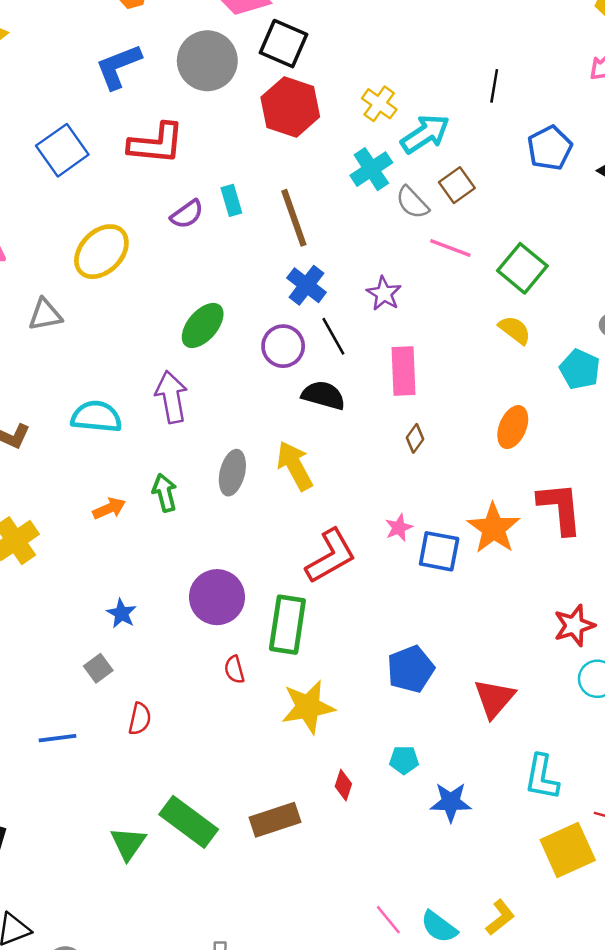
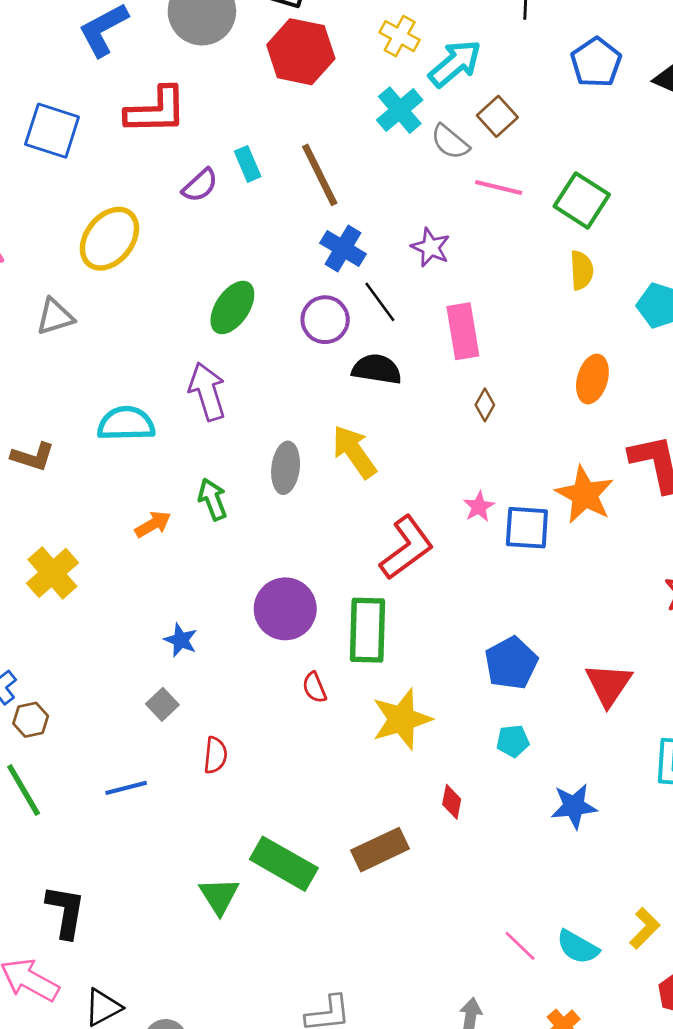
blue square: (62, 150) -> (52, 131), turned -30
yellow semicircle: (515, 330) -> (582, 270), turned 56
cyan pentagon: (404, 760) -> (513, 741), moved

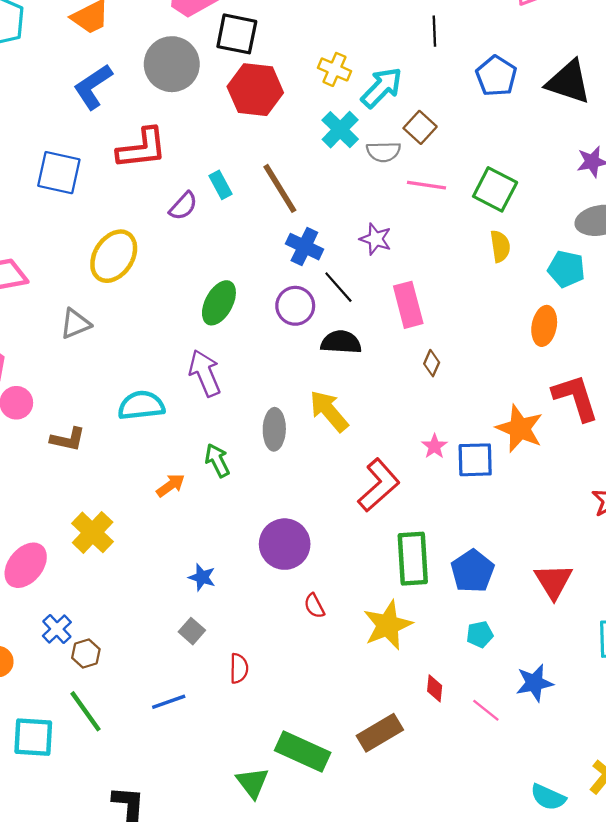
gray semicircle: (450, 142) -> (383, 152), turned -36
orange ellipse: (592, 379) -> (544, 326), moved
green rectangle: (368, 630) -> (413, 559), moved
pink line: (520, 946) -> (486, 710), moved

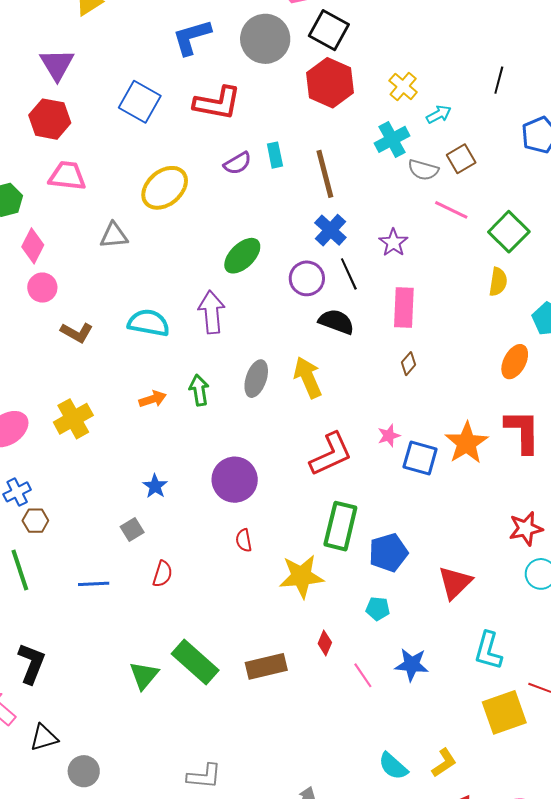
cyan arrow: (382, 87) -> (439, 114), size x0.6

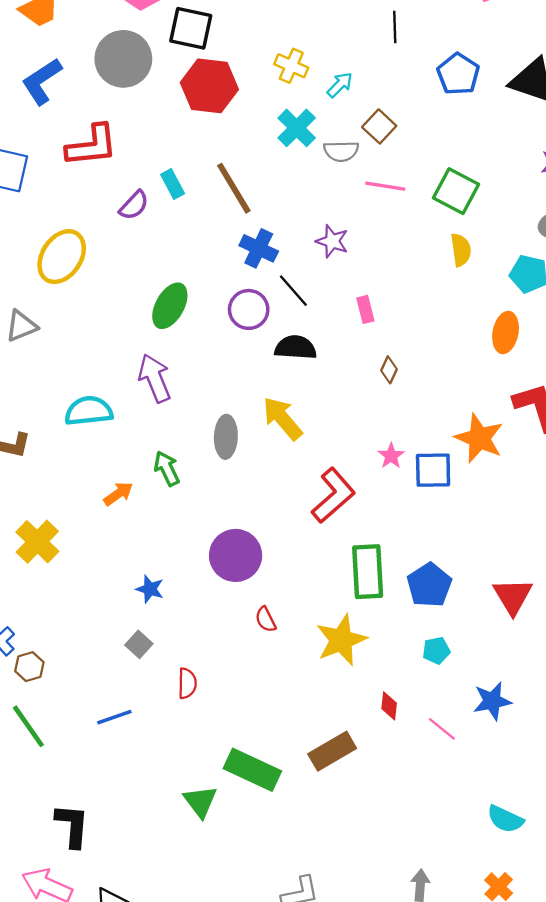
pink rectangle: (404, 308) -> (365, 309), size x0.6

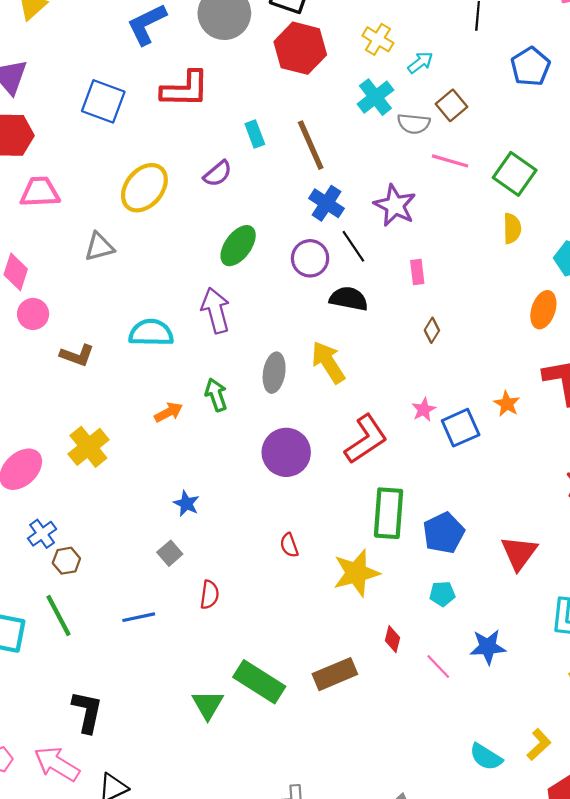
purple semicircle: (134, 205) -> (218, 174), moved
purple star: (332, 241) -> (395, 205), size x1.4
orange star: (479, 438) -> (507, 404), size x0.6
blue square: (433, 470) -> (461, 428), turned -30
purple circle: (236, 555) -> (286, 452), moved

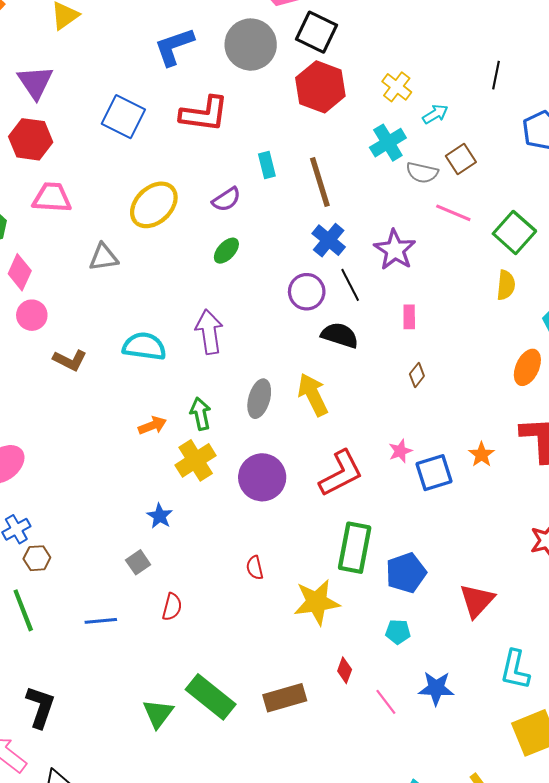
green ellipse: (238, 246) -> (226, 251), moved, size x0.7
yellow cross: (88, 447) -> (196, 460), moved

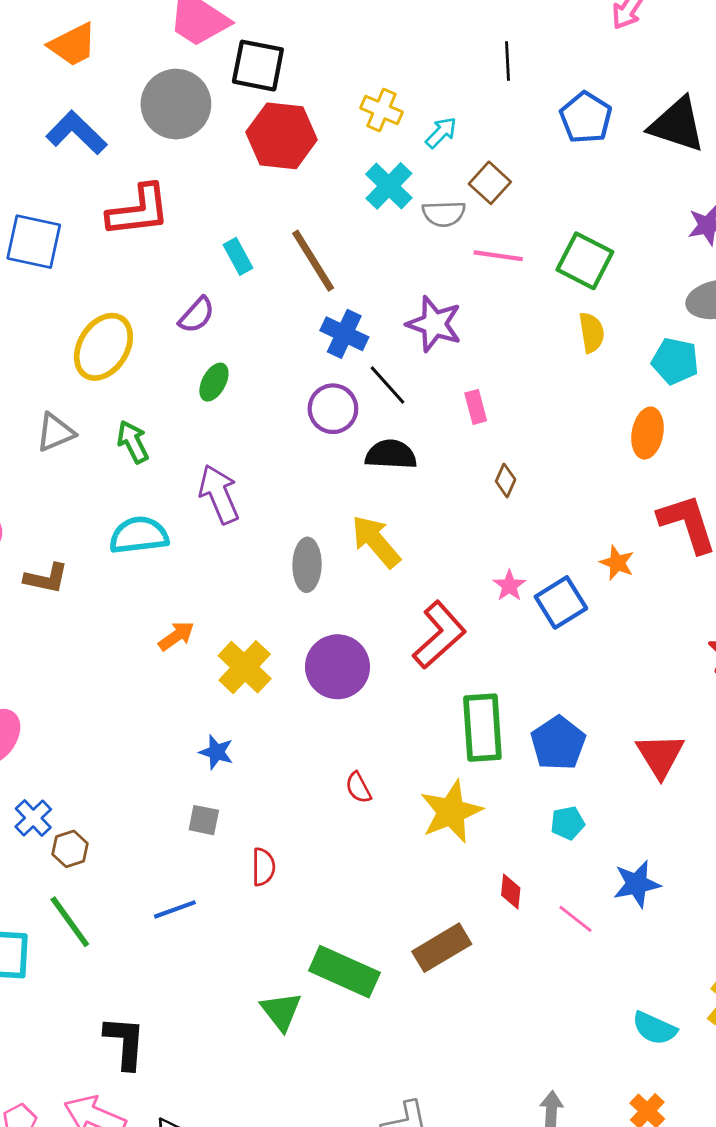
blue L-shape: (174, 47) -> (76, 133), turned 78
green arrow: (200, 414) -> (133, 442), moved
gray square: (138, 562) -> (204, 820), turned -30

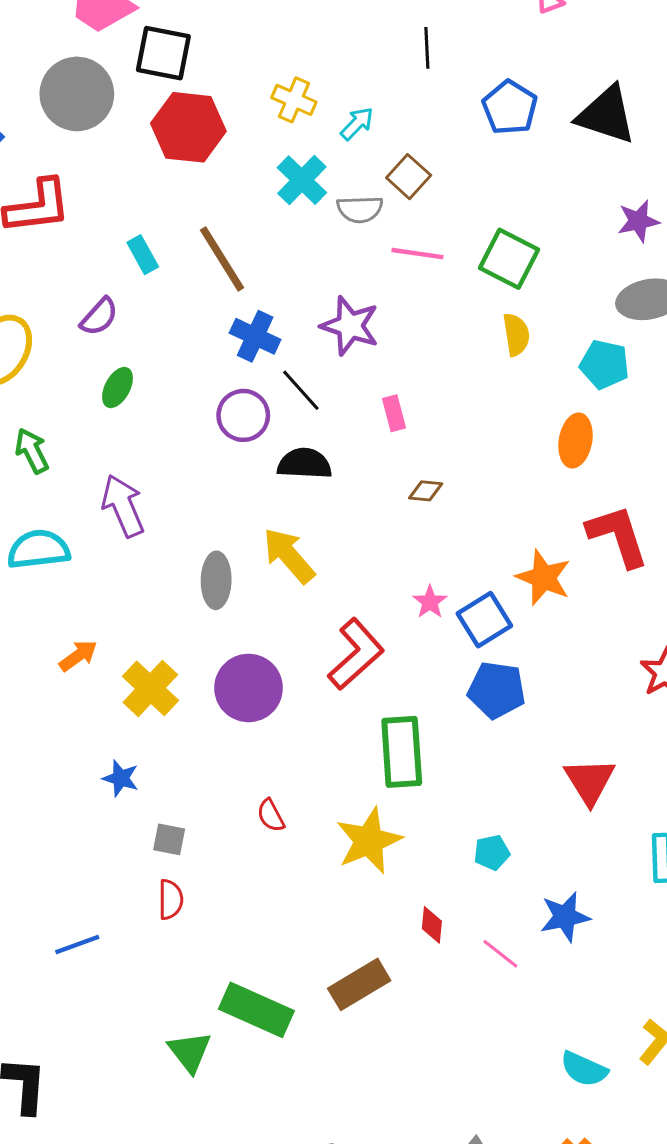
brown diamond: (506, 480) -> (426, 491), turned 72
orange star: (617, 563) -> (544, 578), size x1.5
blue pentagon: (558, 743) -> (497, 690), moved, turned -30
gray square: (204, 820) -> (169, 839), moved

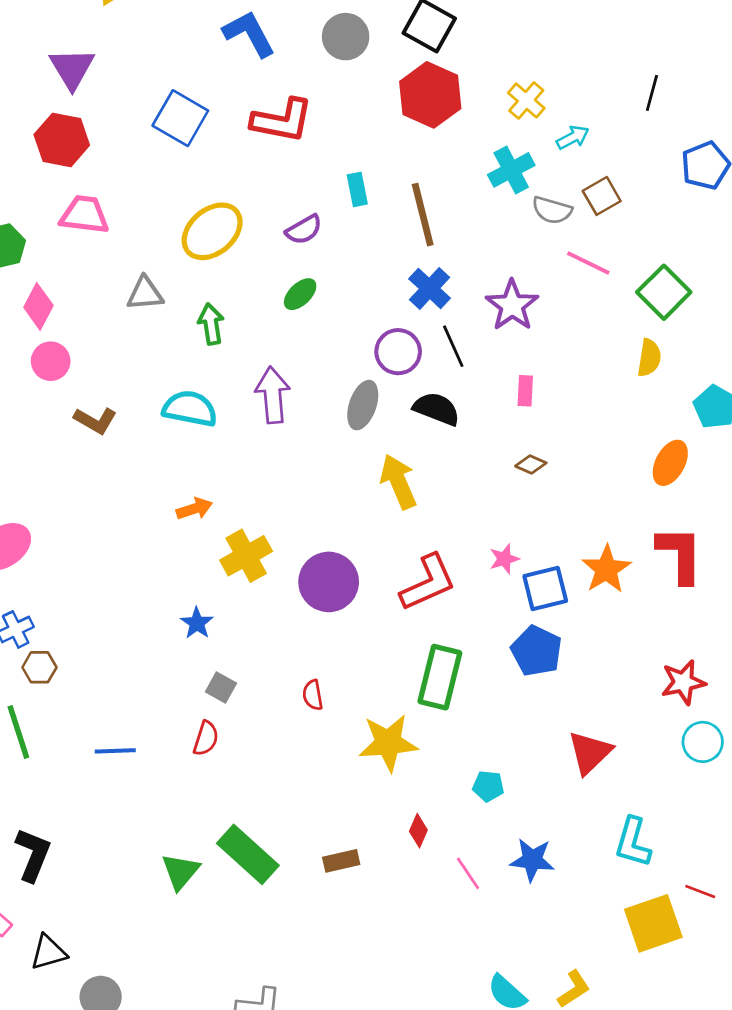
gray circle: (77, 94) -> (346, 37), size x0.7
gray ellipse: (216, 580) -> (363, 405), moved
brown rectangle: (359, 984) -> (341, 861), size x0.7

